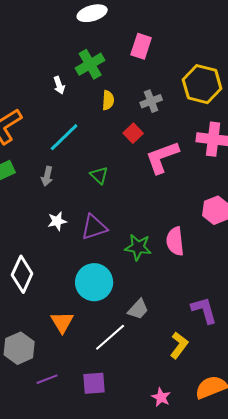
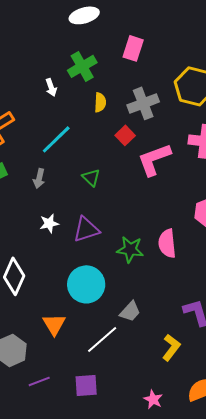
gray cross: (151, 101) -> (143, 103), size x1.4

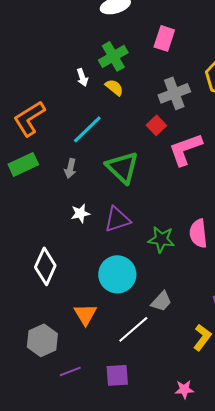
yellow semicircle: (100, 102) -> (114, 87), moved, turned -54
green triangle: (91, 177) -> (122, 167), size x1.8
pink star: (153, 399) -> (184, 389), turned -30

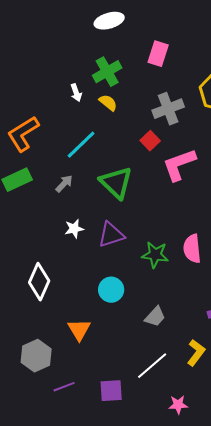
gray arrow: (70, 168) -> (64, 184), turned -150
cyan circle: (117, 274) -> (111, 290), size x0.7
white line: (133, 329) -> (152, 366), moved

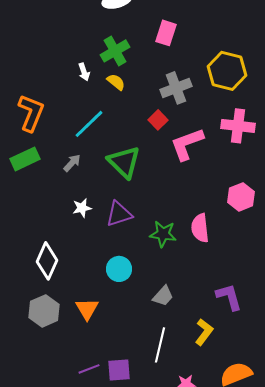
orange L-shape: (23, 134) -> (31, 113), turned 144
gray hexagon: (36, 356) -> (44, 311), moved
white line: (152, 366) -> (160, 345), turned -36
purple line: (64, 387) -> (89, 369), moved

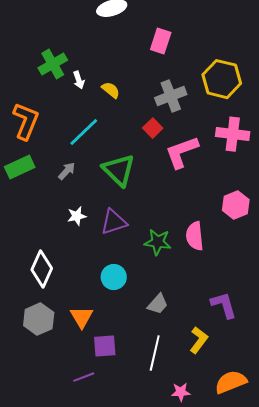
green cross: (115, 51) -> (53, 64), moved
purple square: (119, 370) -> (105, 346), moved

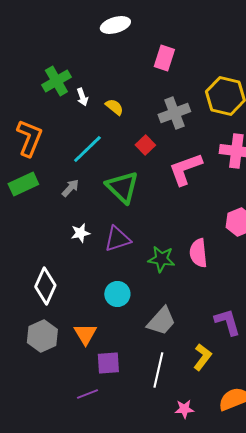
red square: (153, 128) -> (145, 145), moved
gray trapezoid: (158, 304) -> (161, 321), size x1.4

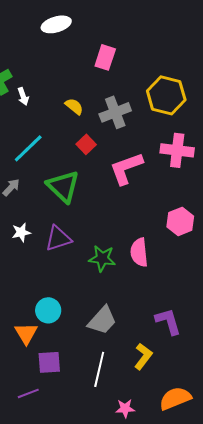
yellow semicircle: (114, 107) -> (74, 106), moved
cyan circle: (117, 294) -> (48, 310), moved

